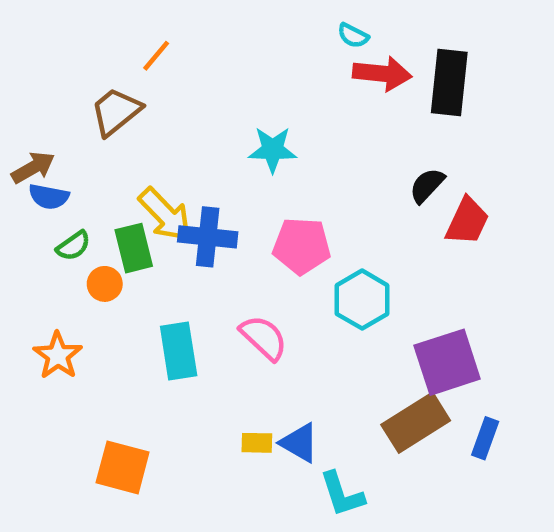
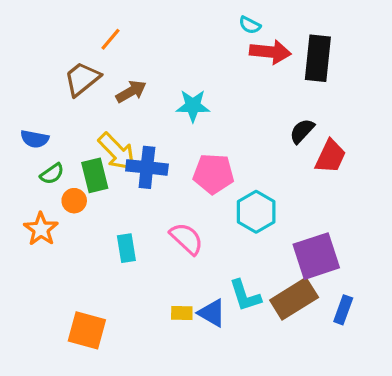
brown arrow: (33, 168) -> (131, 91), moved
cyan rectangle: (179, 351) -> (126, 248), size x0.7
orange star: (58, 356) -> (41, 229), moved
cyan L-shape: (342, 494) -> (245, 296), moved

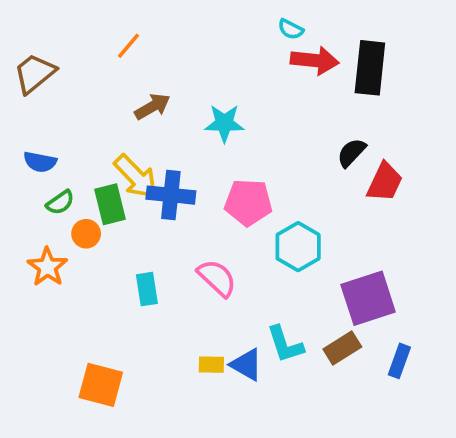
brown trapezoid: (82, 79) -> (34, 73), moved
brown rectangle: (294, 299) -> (342, 348), size x0.7

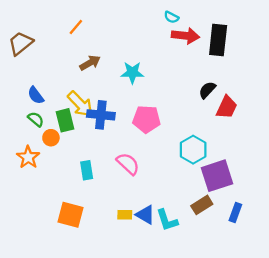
blue semicircle: (40, 162) -> (36, 95), moved, turned 42
green semicircle: (60, 202) -> (36, 119), turned -105
cyan hexagon: (298, 247) -> (193, 150), moved
cyan L-shape: (285, 344) -> (167, 220), moved
orange square: (101, 385) -> (70, 215), moved

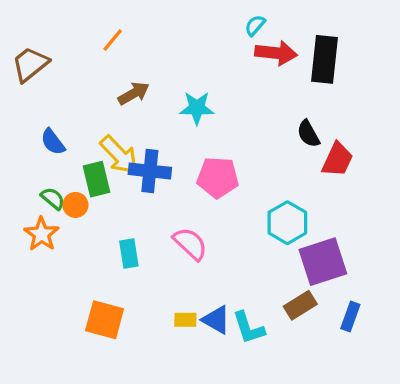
cyan semicircle: (171, 17) -> (255, 25), turned 104
black semicircle: (207, 90) -> (308, 134), turned -72
green semicircle: (36, 119) -> (53, 198), moved

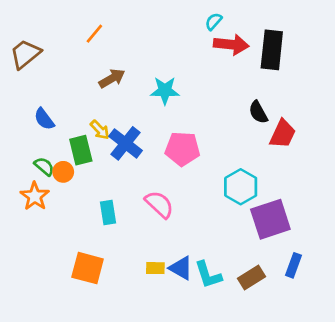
yellow arrow: (119, 155) -> (100, 130), size x0.6
blue cross: (150, 171) -> (126, 143), turned 32
brown rectangle: (300, 305) -> (251, 278), moved

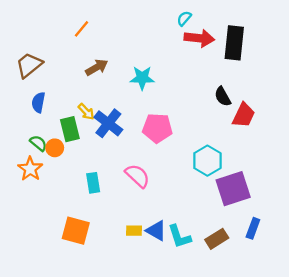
brown trapezoid: (25, 54) -> (29, 65), moved
blue semicircle: (44, 119) -> (38, 102), turned 48

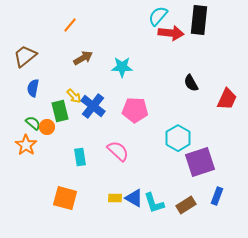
cyan semicircle: (184, 18) -> (158, 16), size x1.5
black rectangle: (234, 43) -> (199, 20), moved
red trapezoid: (244, 115) -> (227, 99), moved

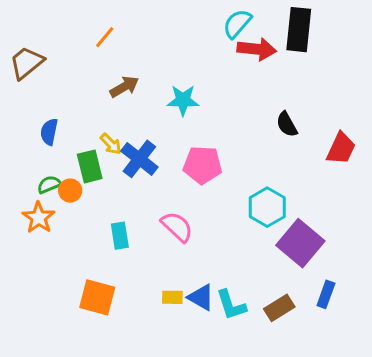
brown trapezoid: (25, 56) -> (27, 63), moved
green semicircle: (33, 123) -> (49, 185), turned -63
purple square: (200, 162) -> (300, 243), turned -32

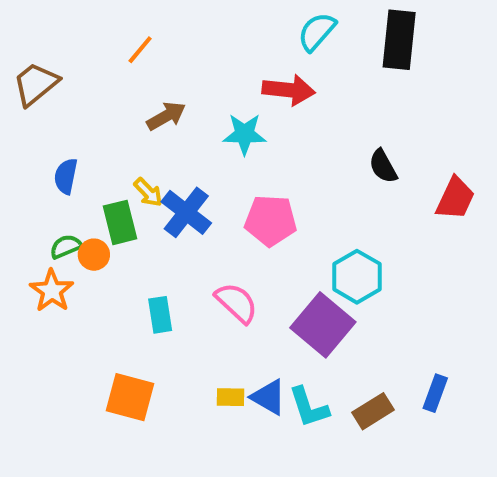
red arrow: (257, 49) -> (289, 90), moved
purple square: (300, 243) -> (323, 325), moved

